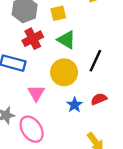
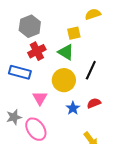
yellow square: (58, 13) -> (74, 33), moved

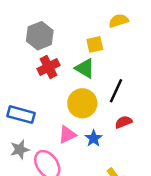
blue rectangle: (20, 72) -> (21, 115), moved
pink triangle: (40, 98) -> (67, 135), moved, turned 35
red semicircle: (94, 103) -> (124, 122), moved

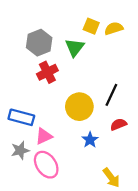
yellow square: (95, 44) -> (91, 26), moved, turned 35
green triangle: (85, 68) -> (75, 47), moved, turned 36
pink triangle: (67, 135) -> (44, 136), moved

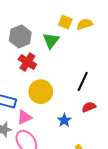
red cross: (47, 72) -> (27, 62), turned -30
yellow circle: (79, 107) -> (41, 92), moved

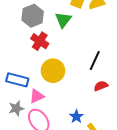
blue star: (64, 120) -> (76, 117), moved

